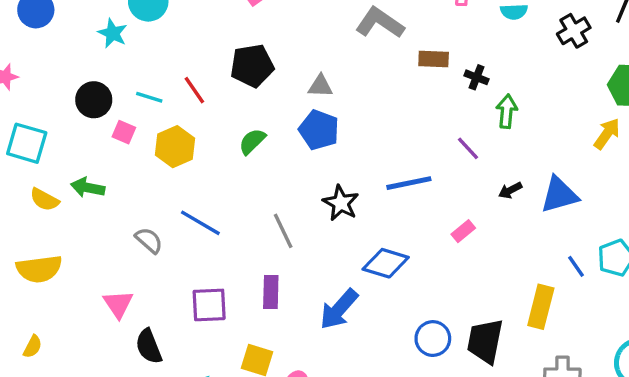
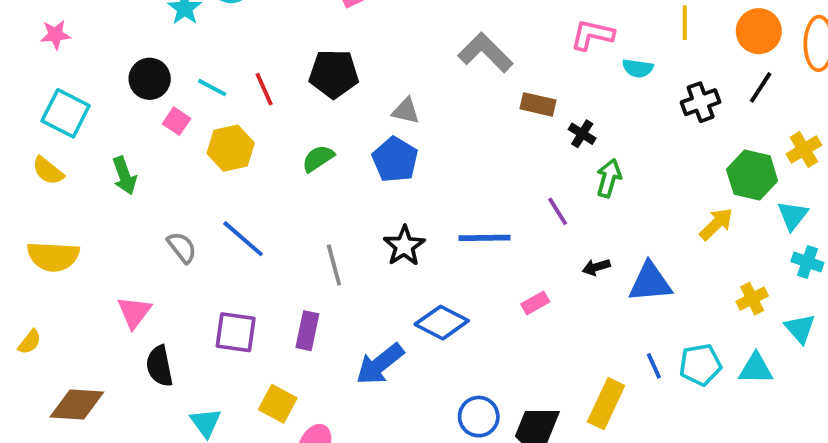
green arrow: (88, 188) -> (124, 176), turned -132
yellow semicircle: (44, 200) -> (48, 171), moved

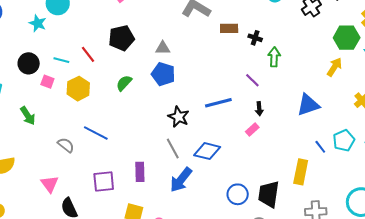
gray line: (334, 265) -> (173, 149), moved
black arrow: (596, 267) -> (259, 109), moved, turned -64

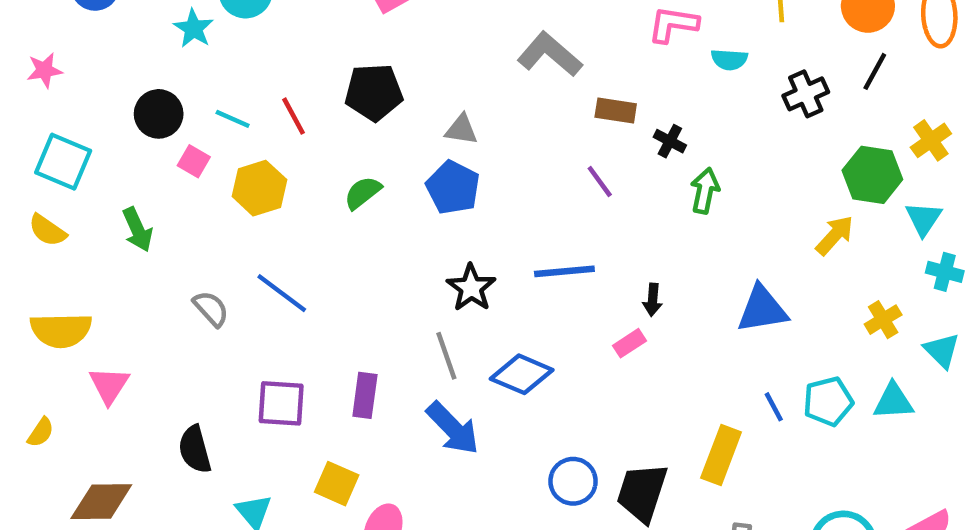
purple line: (252, 80) -> (600, 181), moved
blue arrow: (181, 180) -> (453, 428), turned -92
pink triangle: (50, 184) -> (109, 385), moved

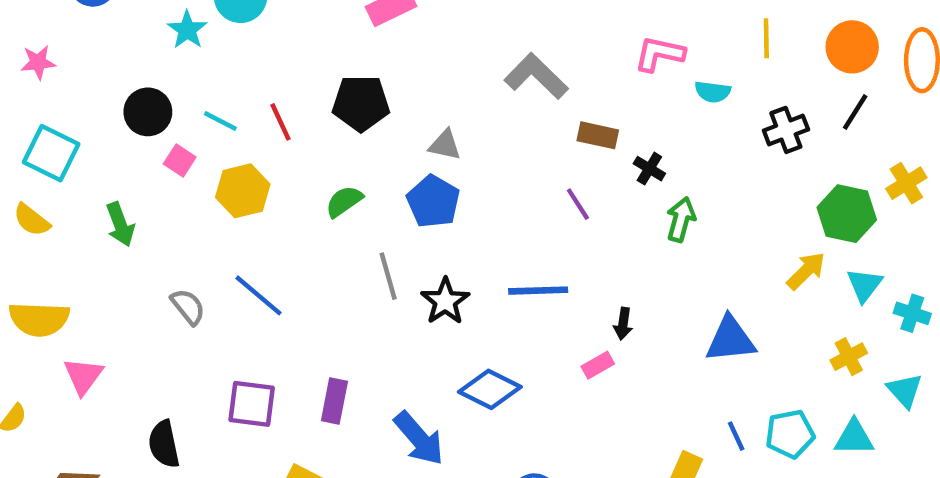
cyan triangle: (924, 219) -> (865, 285), moved
gray line: (446, 356) -> (388, 276), moved

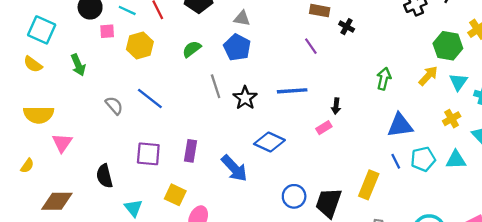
pink square: (180, 161) -> (107, 31), turned -35
green arrow: (681, 219) -> (384, 79), moved
blue triangle: (730, 339) -> (400, 125), moved

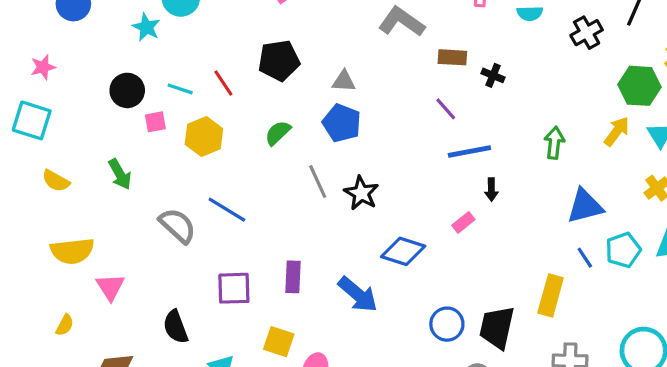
cyan square: (42, 30) -> (32, 120), moved
blue line: (292, 91) -> (469, 152), moved
gray semicircle: (114, 106) -> (178, 226), size x1.4
pink rectangle: (324, 128) -> (463, 222), moved

